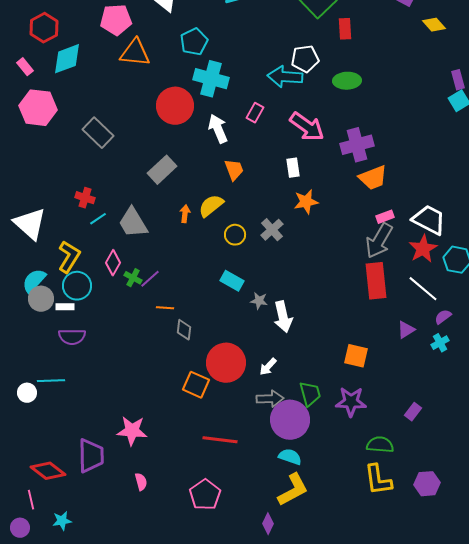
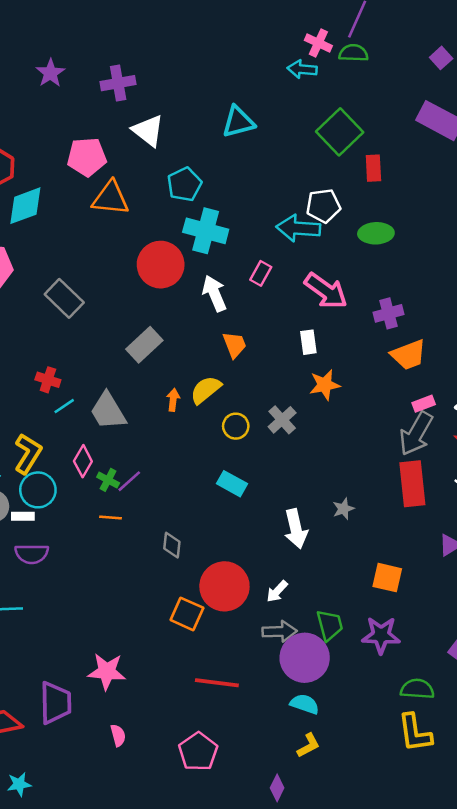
purple cross: (357, 145) -> (388, 313), size x0.7
gray star: (259, 301) -> (343, 509), moved, turned -30
orange line: (165, 308) -> (111, 518), moved
yellow L-shape: (293, 490) -> (308, 745), size x0.6

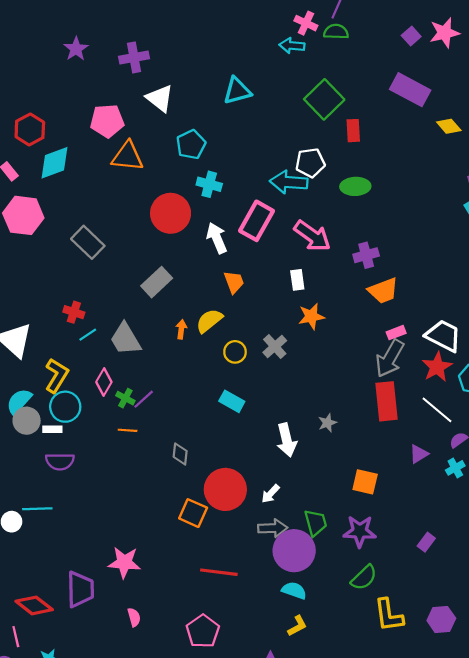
cyan cross: (206, 231) -> (209, 184), size x0.7
pink rectangle: (261, 273) -> (256, 221), size x1.8
green semicircle: (417, 689) -> (364, 578), moved, turned 132

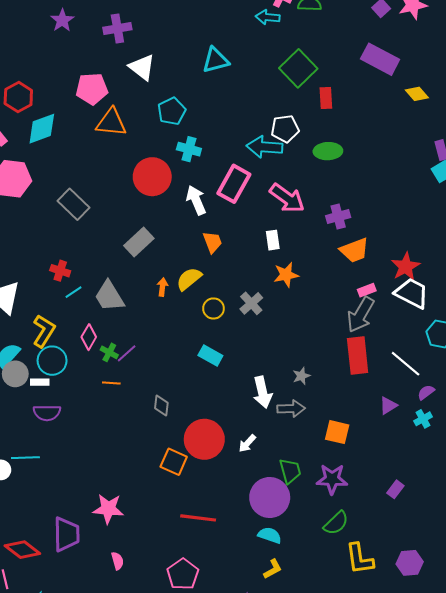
red star: (437, 367) -> (406, 267), moved
gray arrow: (273, 528) -> (291, 409), moved

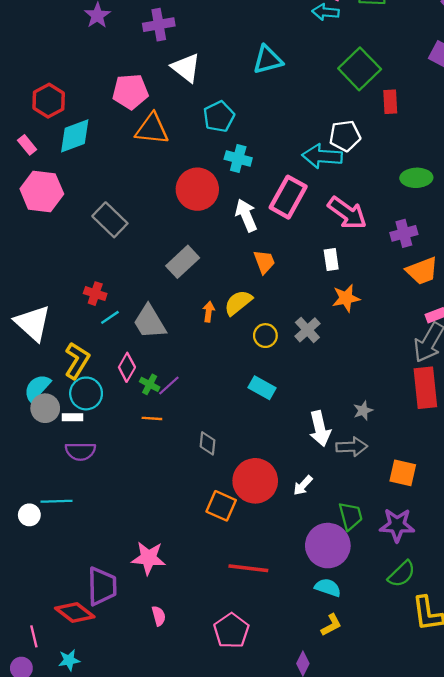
green ellipse: (328, 151) -> (416, 178), moved
red diamond: (22, 550) -> (75, 613), moved

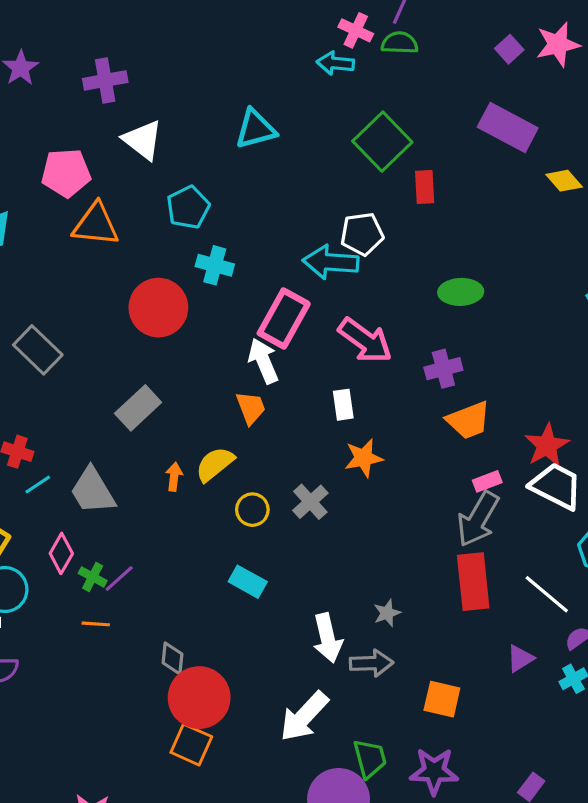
white arrow: (246, 215) -> (263, 361), moved
red circle: (255, 481) -> (199, 698), moved
white arrow: (303, 485) -> (304, 716), size x1.8

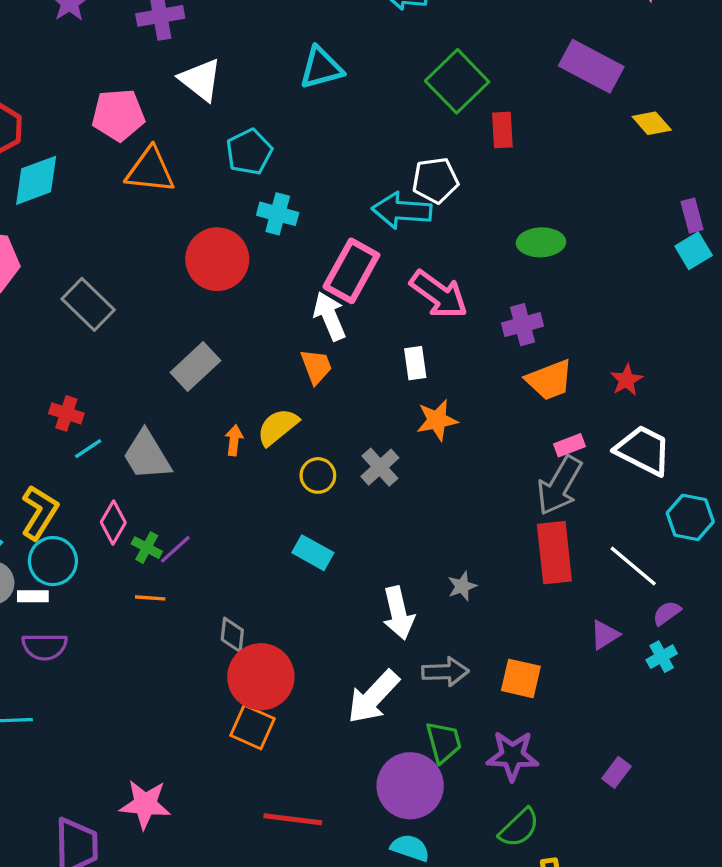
red star: (547, 445) -> (627, 380), moved, size x0.7
gray arrow: (371, 663) -> (445, 672), moved

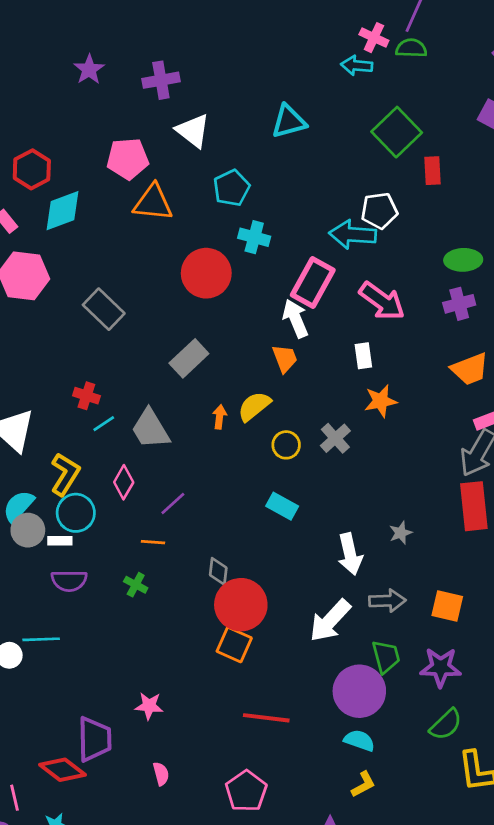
purple cross: (523, 325) -> (459, 304), moved
green cross: (147, 548) -> (136, 585), moved
pink star: (145, 804) -> (149, 706), size x0.7

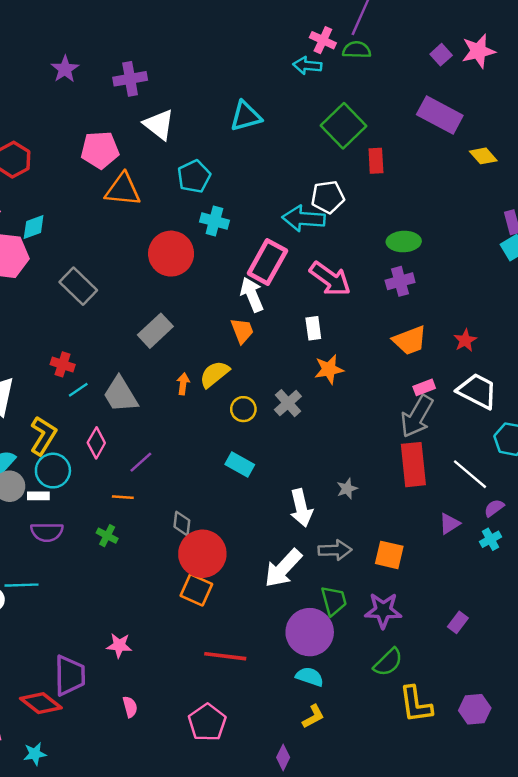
cyan diamond: (62, 211) -> (34, 227), moved, size x0.7

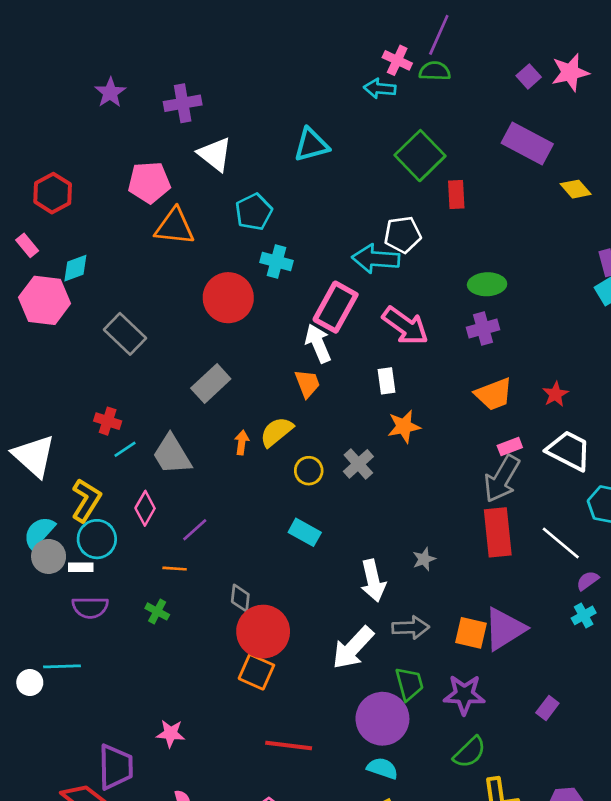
purple triangle: (449, 524) -> (504, 629), moved, size x1.8

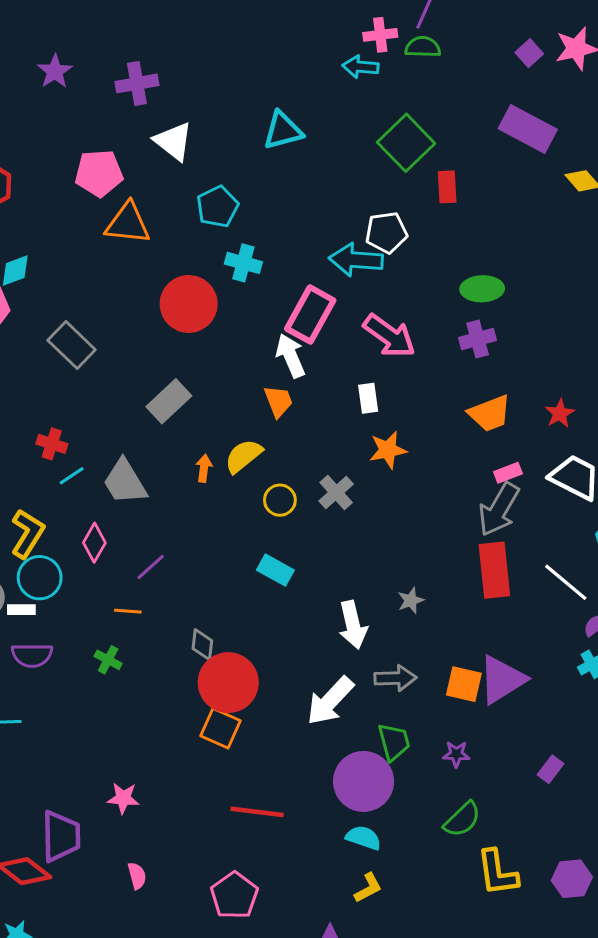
pink cross: (397, 60) -> (380, 35), turned -32
purple star: (464, 695) -> (456, 754), size x0.6

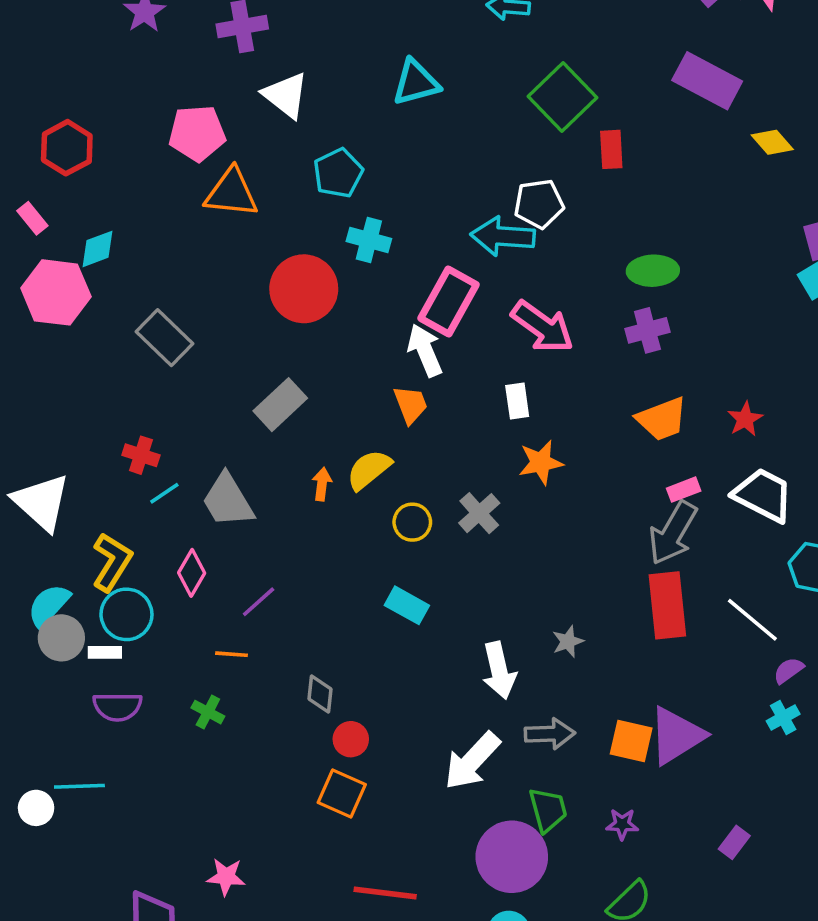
red circle: (228, 683) -> (351, 739), size x0.5

